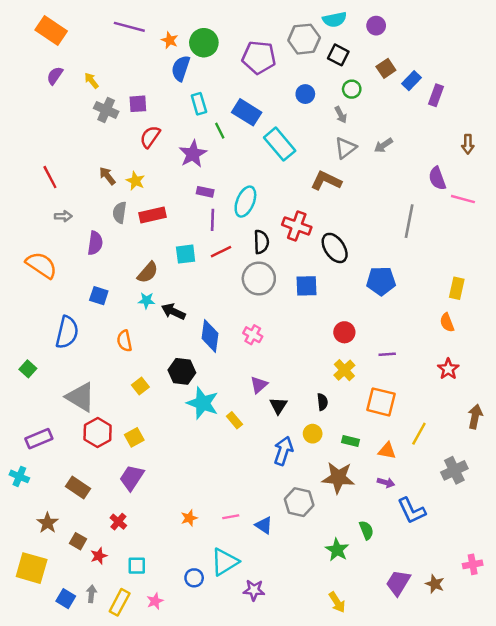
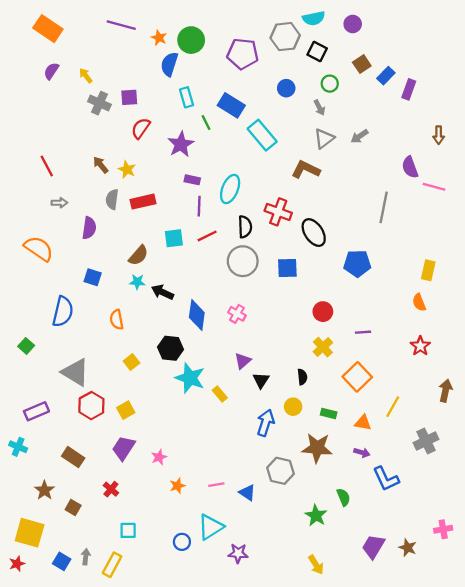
orange square: (381, 402) -> (357, 377), turned 32
red star: (99, 556) -> (17, 564), moved
pink star: (155, 601) -> (159, 457), moved

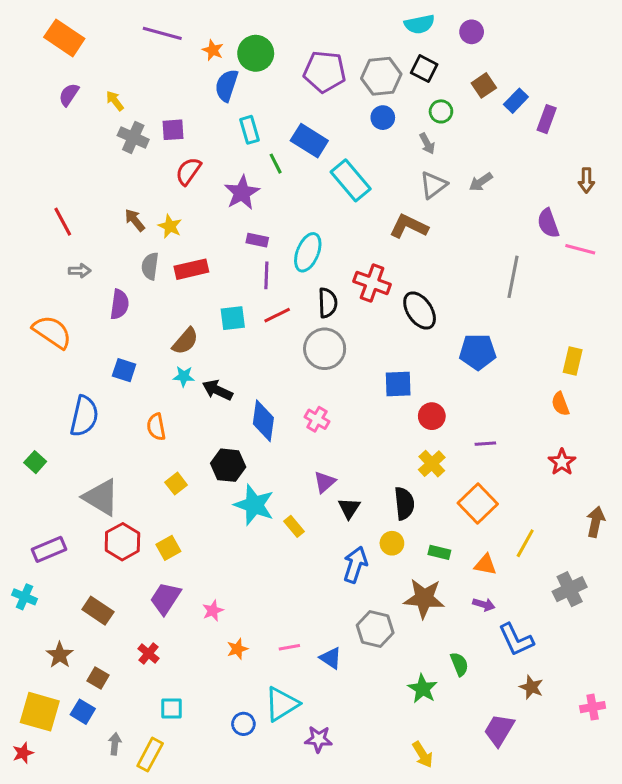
gray hexagon: (285, 37) -> (381, 76), moved
blue square: (287, 268) -> (398, 384), moved
black semicircle: (302, 377) -> (404, 503), size x1.5
brown star: (408, 548) -> (531, 687), moved
blue square: (62, 561) -> (83, 712), moved

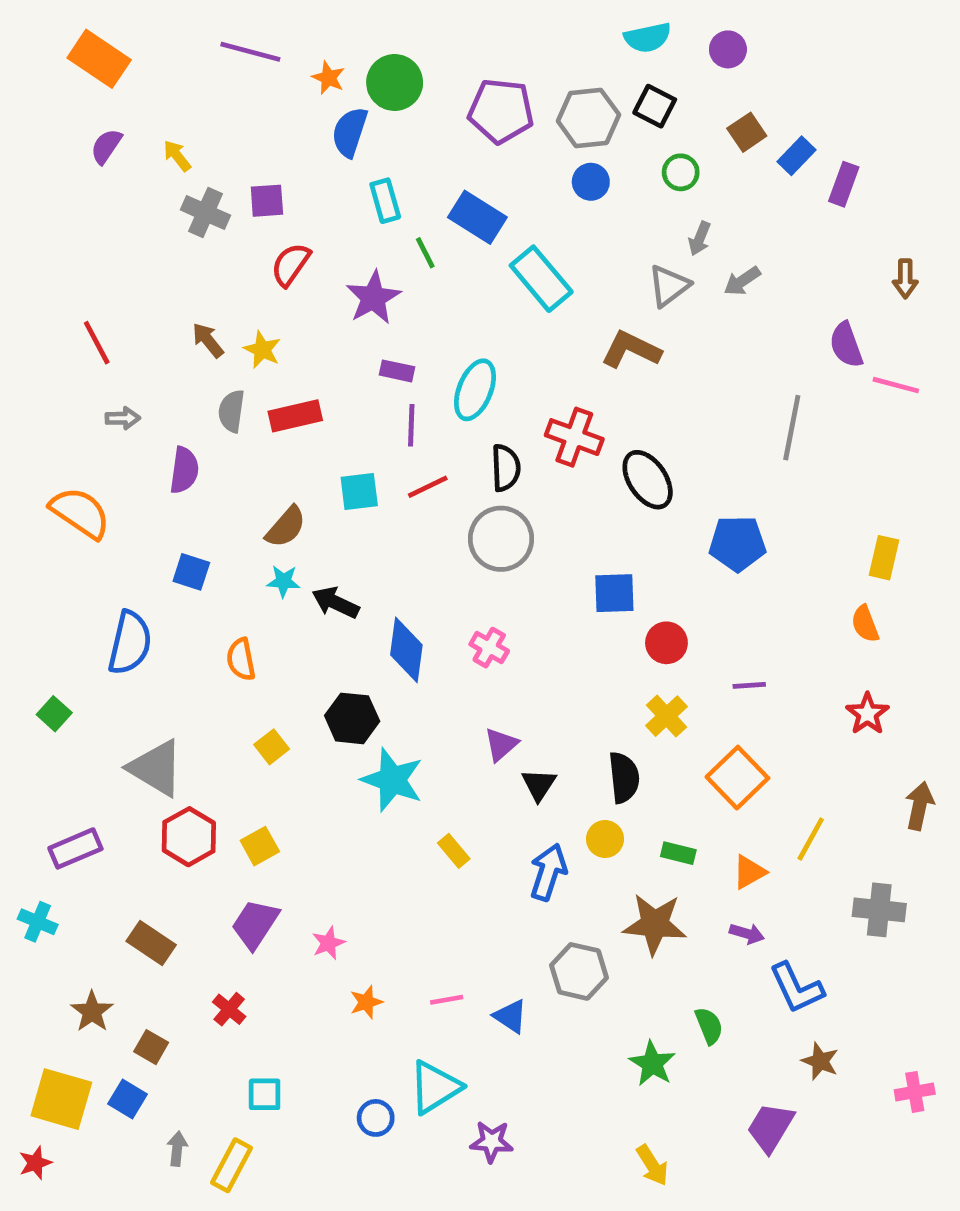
gray arrow: (427, 144) -> (700, 239), moved, turned 50
yellow rectangle: (294, 526) -> (454, 851), moved
orange triangle: (485, 565) -> (749, 872), turned -40
gray cross: (570, 589) -> (879, 910), turned 32

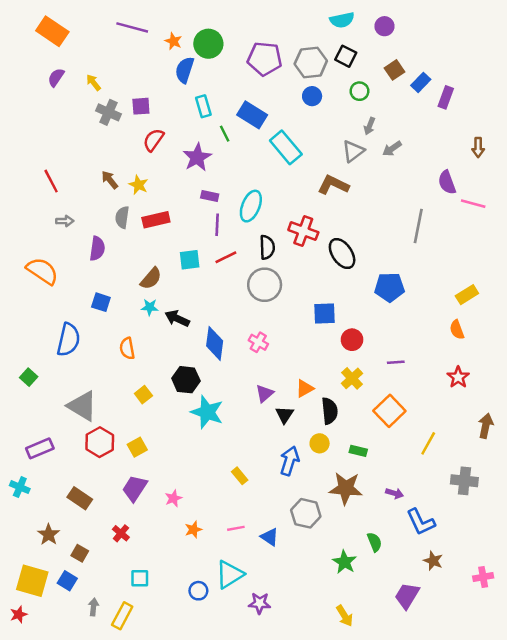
yellow rectangle: (884, 558) -> (467, 295), turned 45
yellow rectangle: (454, 851) -> (240, 476), moved
orange triangle: (749, 872) -> (305, 388), moved

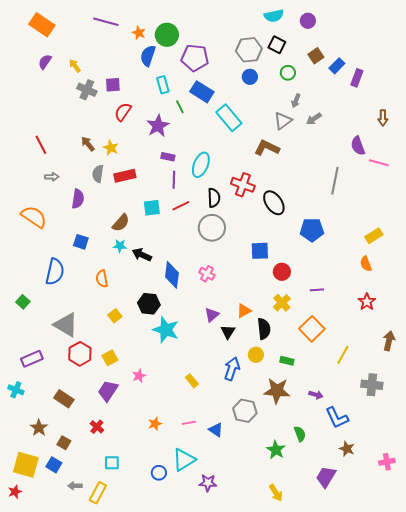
purple pentagon: (265, 59) -> (195, 58), moved
pink star: (173, 498) -> (139, 376), moved
gray arrow: (93, 607) -> (75, 486), turned -96

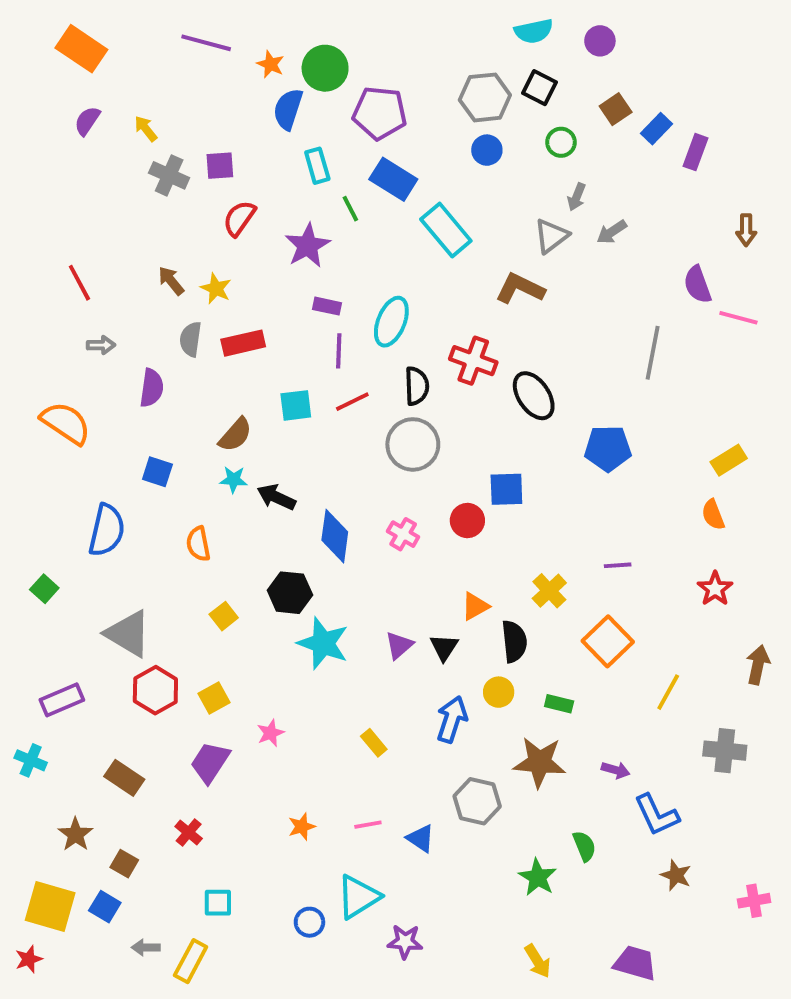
red circle: (282, 272) -> (467, 520), moved
purple triangle: (212, 315) -> (399, 645), moved
purple trapezoid: (326, 477) -> (635, 963), moved, turned 75

